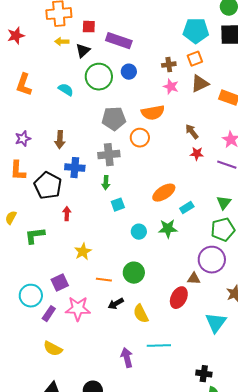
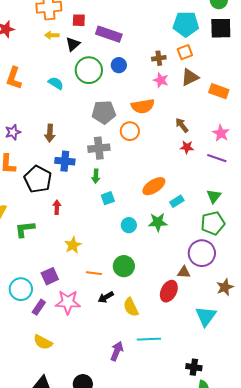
purple arrow: (127, 358) -> (117, 351), turned 36

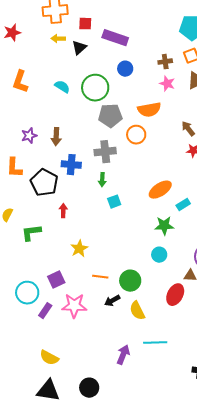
green circle: (89, 70) -> (95, 88), moved
purple star: (13, 132) -> (29, 136), moved
cyan circle: (129, 225) -> (159, 255), moved
green circle: (124, 266) -> (130, 281), moved
yellow semicircle: (43, 342) -> (49, 358), moved

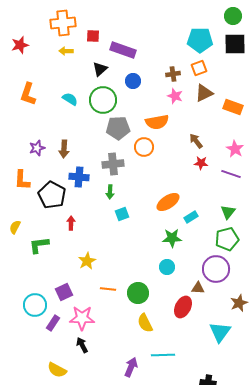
black triangle: (79, 48) -> (100, 69), moved
black arrow: (112, 301) -> (82, 345), moved, turned 91

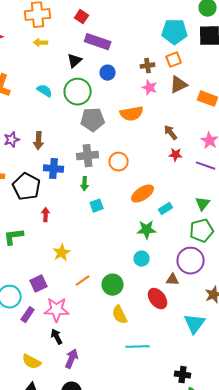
red square: (93, 36) -> (82, 17), moved, turned 32
orange circle: (144, 147) -> (119, 162), moved
orange line: (108, 289) -> (83, 281), turned -42
red ellipse: (183, 307) -> (158, 299), turned -65
purple arrow: (131, 367) -> (72, 359), moved

